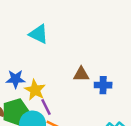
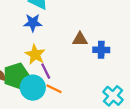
blue star: (16, 79) -> (33, 23), moved

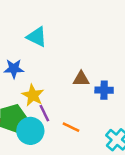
blue star: (33, 23) -> (14, 69), moved
orange line: (54, 89) -> (71, 127), moved

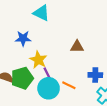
blue cross: (104, 90) -> (95, 75), moved
cyan circle: (30, 131) -> (49, 88), moved

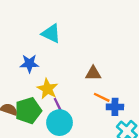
orange line: (69, 85) -> (102, 97), moved

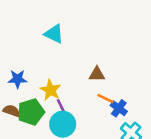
blue star: (29, 64) -> (18, 79), moved
blue cross: (115, 107) -> (119, 108), turned 35

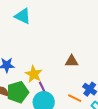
cyan triangle: (54, 34) -> (23, 16), moved
orange line: (105, 99) -> (75, 98), moved

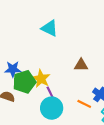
cyan triangle: (23, 16) -> (50, 28), moved
green pentagon: (18, 92) -> (24, 82), moved

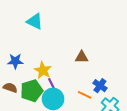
cyan triangle: (50, 28) -> (35, 21), moved
green pentagon: (24, 82) -> (32, 91), moved

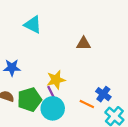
brown triangle: (82, 57) -> (84, 43), moved
yellow star: (43, 70) -> (56, 80), moved, turned 30

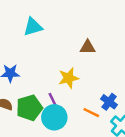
cyan triangle: (33, 25) -> (33, 27), turned -42
yellow star: (56, 80) -> (69, 78), moved

